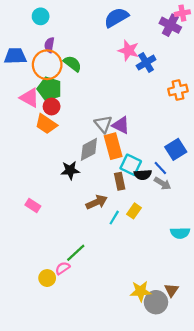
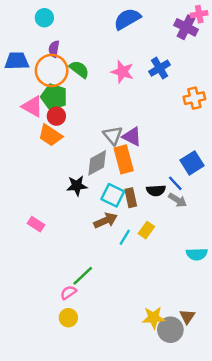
pink star: (128, 50) -> (122, 72), moved
cyan square: (131, 165) -> (113, 195), moved
yellow circle: (47, 278) -> (68, 318), moved

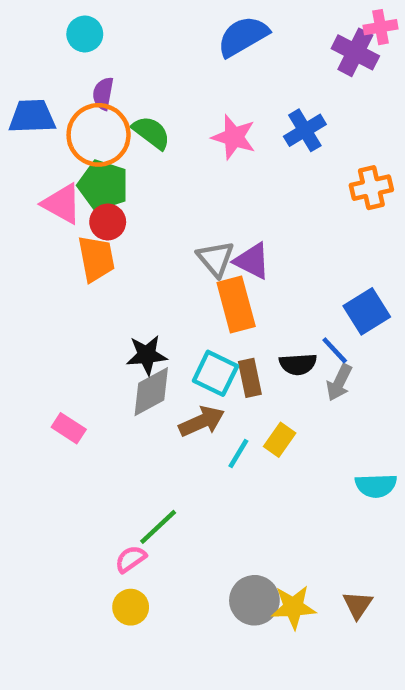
orange trapezoid: (50, 135) -> (96, 259), turned -135
gray diamond: (97, 163) -> (151, 392), moved
gray arrow: (178, 200) -> (339, 382), turned 84
gray circle: (170, 330) -> (254, 600), moved

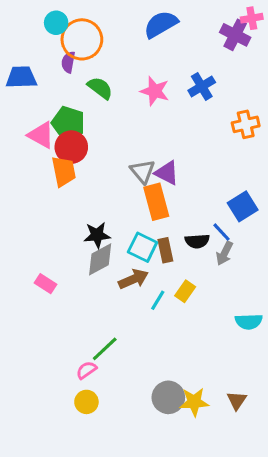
orange circle: (99, 135) -> (82, 39), moved
red circle: (108, 222) -> (71, 147), size x1.4

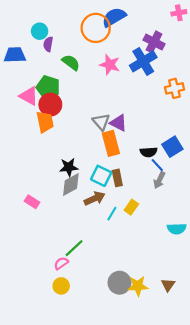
cyan circle: (56, 23) -> (40, 31), moved
purple cross: (235, 35) -> (154, 42), moved
orange circle: (82, 39) -> (96, 28), moved
blue cross: (202, 86) -> (143, 61), size x1.4
black semicircle: (197, 241) -> (149, 152), moved

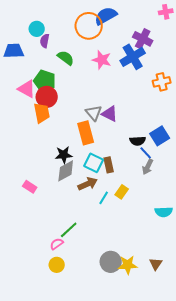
orange rectangle: (111, 143) -> (86, 133), moved

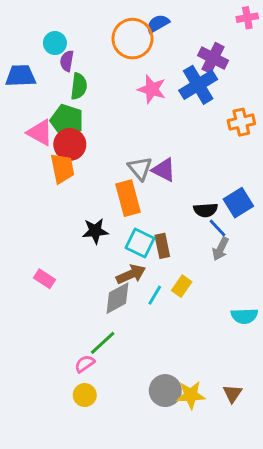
blue semicircle: (106, 16) -> (158, 24), size x0.7
green semicircle: (66, 58) -> (79, 86), moved, turned 60
gray diamond: (66, 171) -> (118, 298), moved

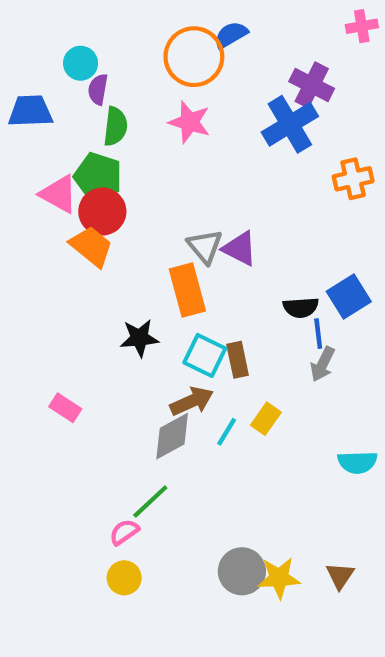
pink star: (152, 89) -> (190, 122), moved
orange trapezoid: (62, 168) -> (91, 246), turned -40
blue line: (217, 228) -> (318, 334), turned 36

